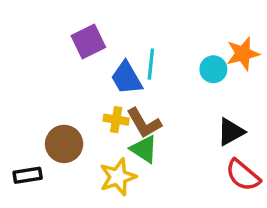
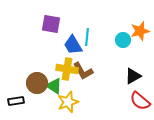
purple square: (88, 41) -> (51, 24), turned 36
yellow cross: (116, 120) -> (67, 69), size x1.5
green triangle: (144, 149) -> (54, 86), moved

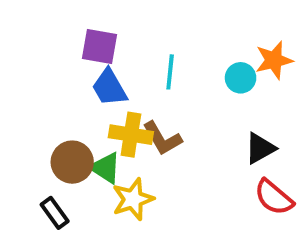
blue trapezoid: (73, 45) -> (109, 88), moved
black rectangle: (16, 101) -> (55, 213), moved, turned 63

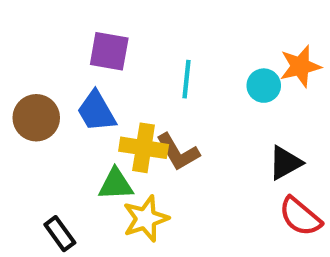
blue trapezoid: (109, 88) -> (96, 111), moved
brown circle: (72, 162) -> (36, 118), moved
green triangle: (105, 168) -> (116, 184), turned -36

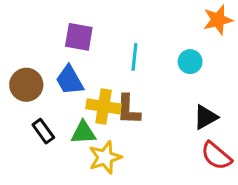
orange star: (300, 66) -> (218, 20), moved
brown L-shape: (178, 152) -> (128, 109), turned 32
black rectangle: (60, 234) -> (43, 131), moved

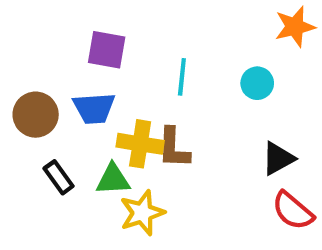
blue trapezoid: (70, 80) -> (94, 108), turned -64

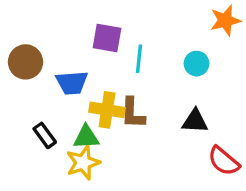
purple square: (107, 50) -> (107, 38), moved
brown circle: (36, 115) -> (26, 62), moved
black triangle: (278, 158) -> (195, 121), moved, turned 32
yellow star: (142, 213) -> (83, 163), moved

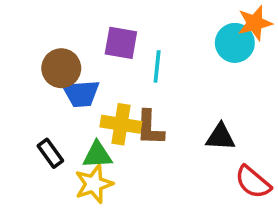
brown circle: (26, 62) -> (61, 68), moved
cyan circle: (197, 64) -> (235, 43), moved, size x1.4

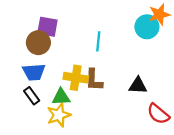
purple square: (121, 43) -> (47, 27), moved
blue trapezoid: (81, 94) -> (34, 72), moved

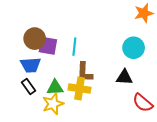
purple square: (47, 27) -> (48, 46), moved
cyan circle: (147, 27) -> (134, 48), moved
cyan line: (98, 41) -> (74, 47), moved
yellow cross: (76, 78) -> (80, 89), moved

